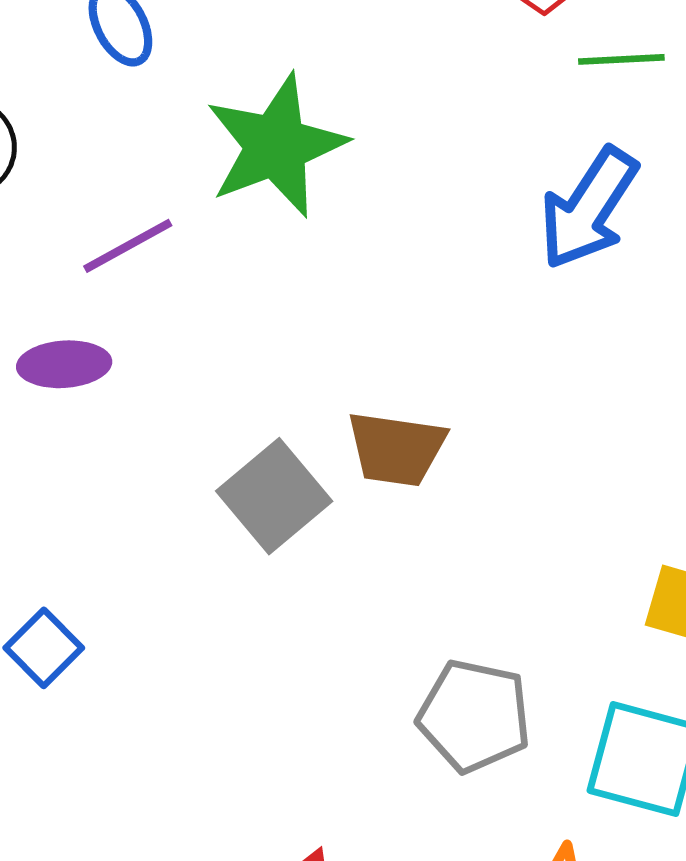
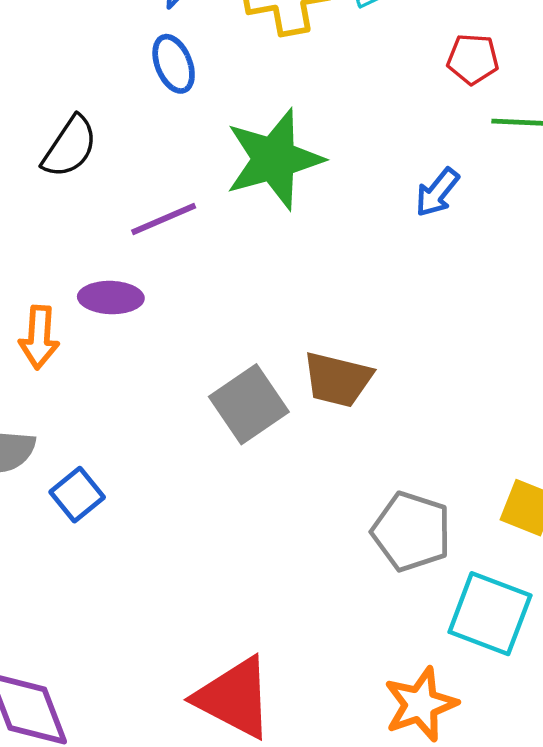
blue arrow: (589, 208) -> (437, 192), moved, size x0.6
gray pentagon: (474, 716) -> (411, 532), moved

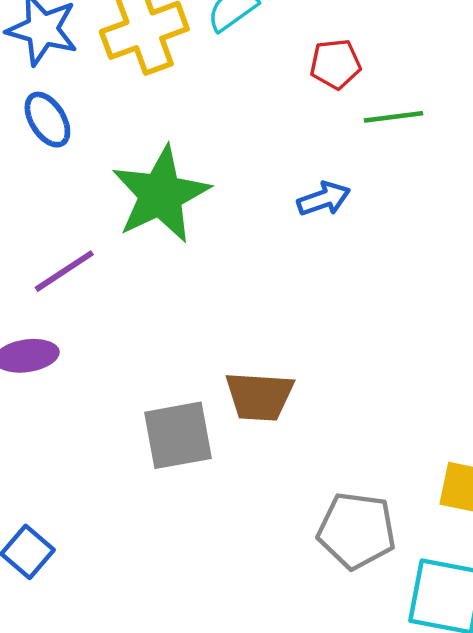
blue arrow: (437, 192) -> (324, 199), turned -138
gray square: (249, 404) -> (178, 435), turned 34

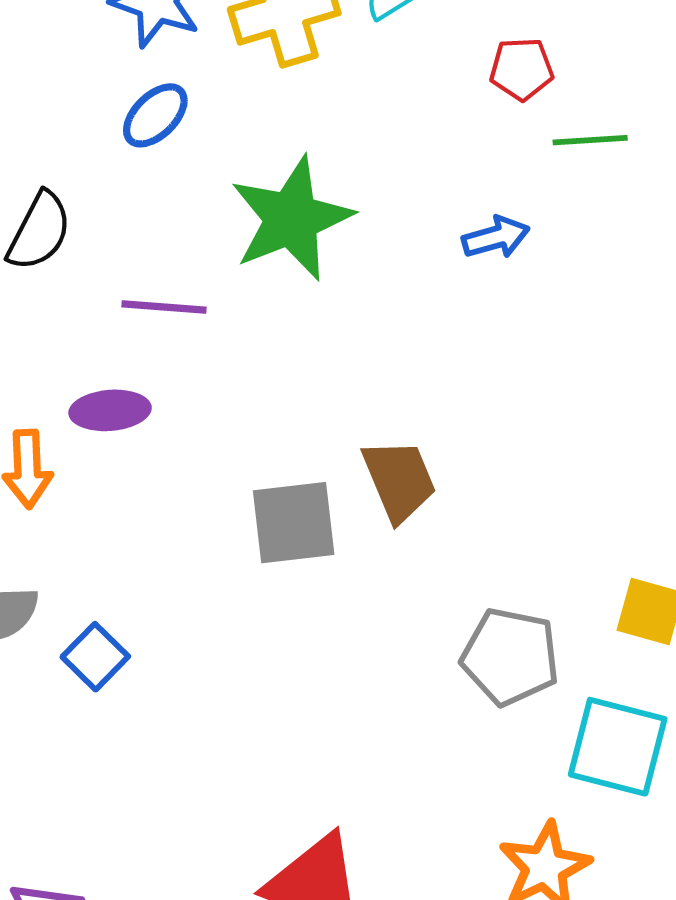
blue ellipse: (47, 120) -> (155, 115), turned 74
purple line: (64, 271) -> (164, 307), turned 34
brown trapezoid: (259, 396) -> (399, 480), turned -120

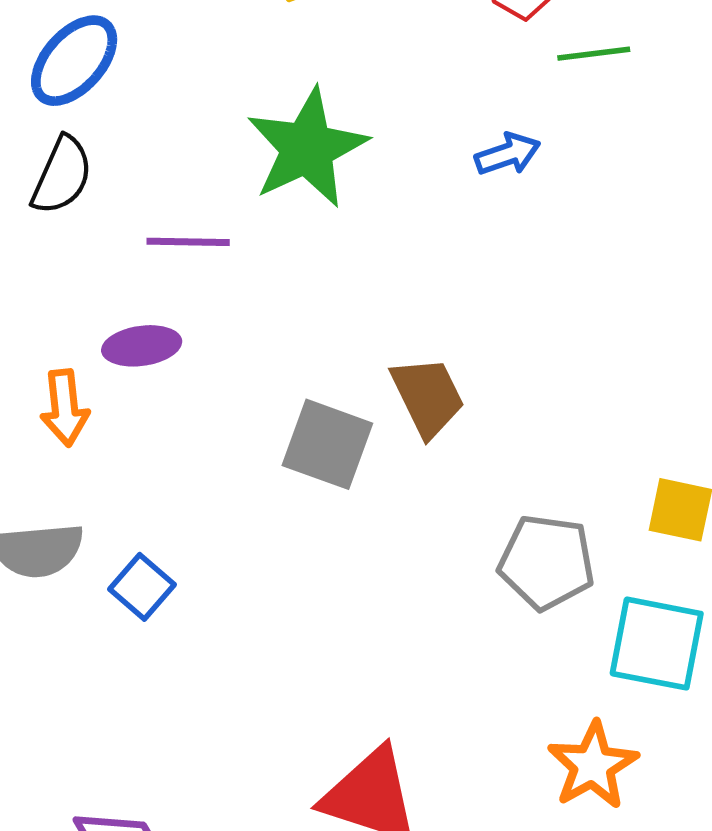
blue ellipse: (155, 115) -> (74, 61), moved, size x1.4
gray square: (294, 523) -> (327, 444), turned 30

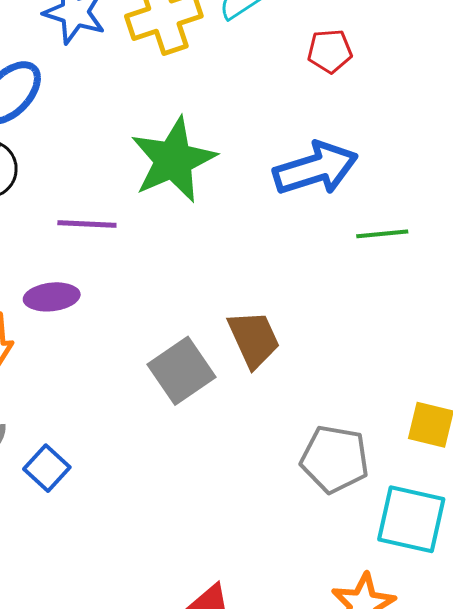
green line: (594, 54) -> (382, 234), moved
blue arrow: (508, 154) -> (316, 168), size x1.8
gray square: (327, 444) -> (182, 371), turned 34

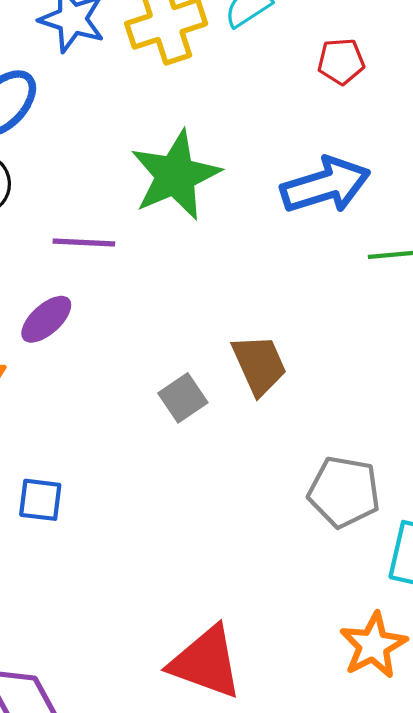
purple ellipse: (52, 297) -> (46, 319), turned -36
gray square: (182, 371) -> (183, 398), size x0.7
blue square: (47, 468) -> (40, 500), turned -36

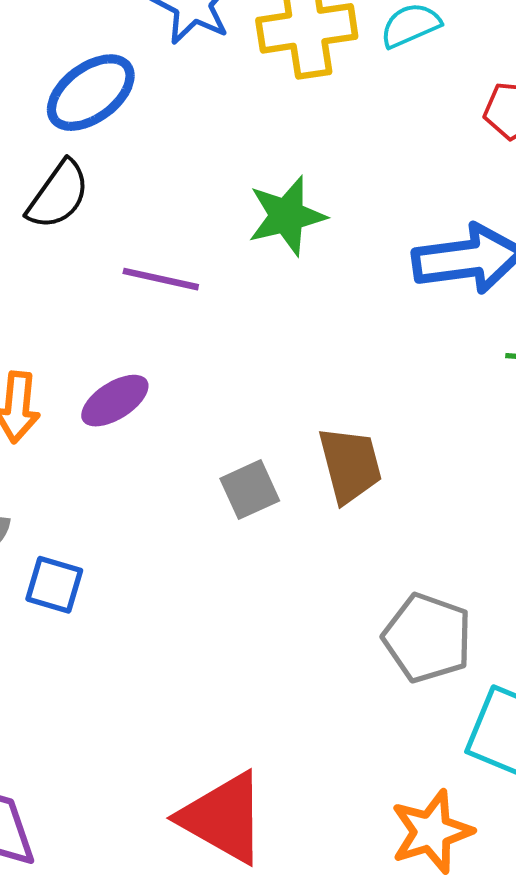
green star: (175, 175) -> (287, 216), size x0.7
purple ellipse: (46, 319) -> (115, 401), moved

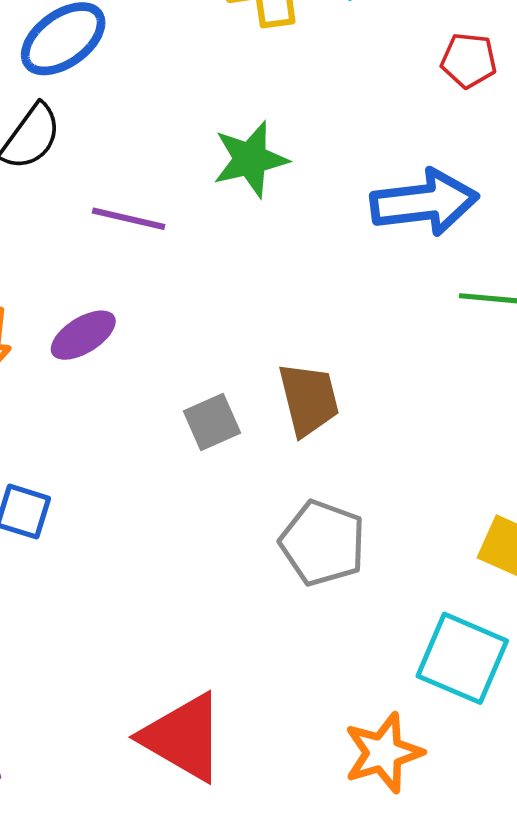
gray pentagon: (427, 638) -> (323, 543), moved

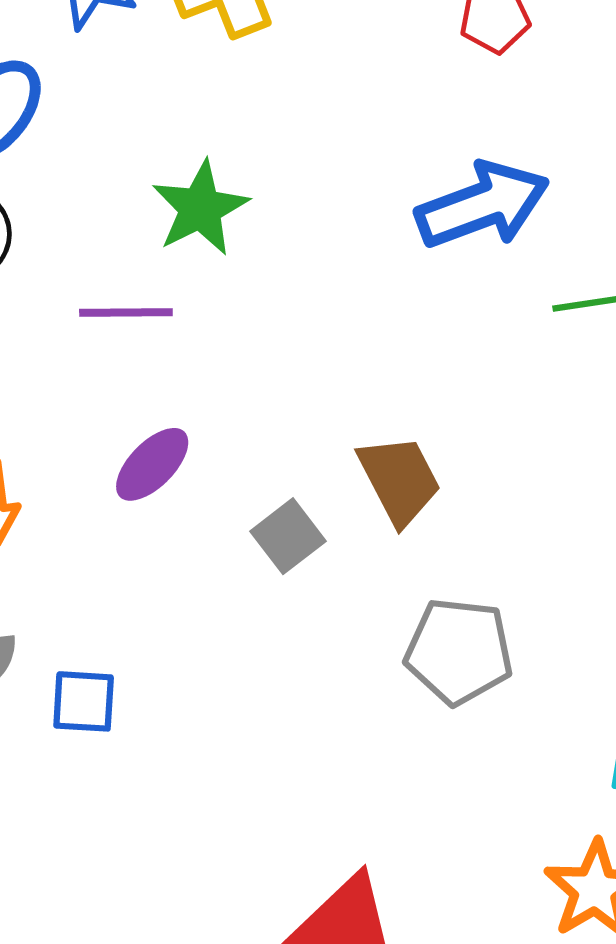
green star: (250, 159) -> (200, 208), moved
purple ellipse: (83, 335) -> (152, 464), moved

